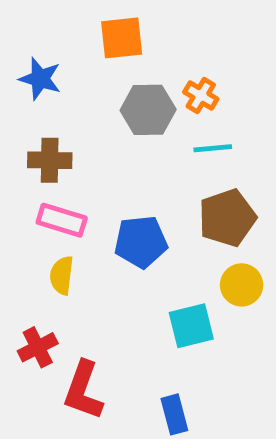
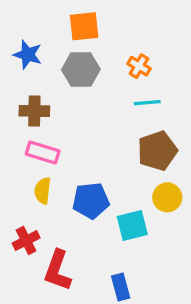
gray hexagon: (148, 110) -> (81, 69), moved
blue pentagon: (141, 242) -> (91, 201), moved

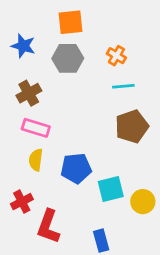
brown cross: (34, 111) -> (29, 93), turned -30
yellow circle: (167, 197) -> (143, 202), moved

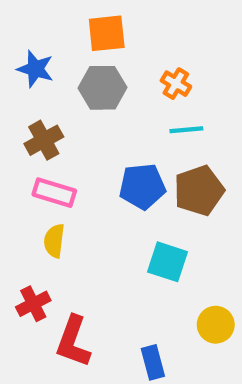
blue pentagon: (76, 168) -> (142, 186), moved
cyan square: (111, 189) -> (168, 262), moved, turned 32
yellow circle: (143, 202) -> (216, 325), moved

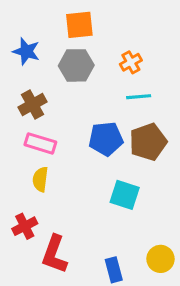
orange cross: (176, 84) -> (131, 62), turned 30
yellow circle: (216, 325) -> (160, 259), moved

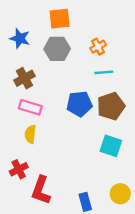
cyan square: (125, 195) -> (111, 146), moved

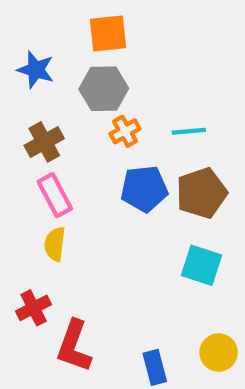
orange cross: (98, 47) -> (125, 131), moved
pink rectangle: (30, 107) -> (55, 195), turned 45

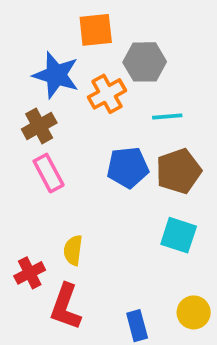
blue star: (36, 70) -> (56, 75), moved, size x1.4
gray hexagon: (104, 89) -> (145, 62), moved
orange cross: (125, 131) -> (107, 94), moved, size x1.4
yellow semicircle: (55, 244) -> (73, 250), moved

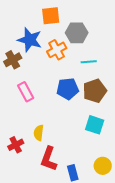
brown cross: (39, 126) -> (13, 60), moved
red L-shape: (66, 307) -> (49, 159), moved

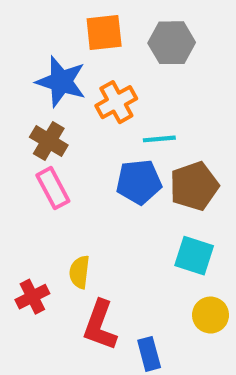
gray hexagon: (77, 33) -> (172, 43), moved
brown cross: (13, 60) -> (49, 141), moved, turned -30
cyan line: (89, 62) -> (159, 139), moved
yellow circle: (103, 166) -> (210, 315), moved

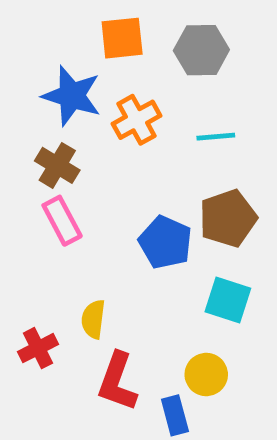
cyan line: (159, 139) -> (216, 137), moved
blue pentagon: (139, 182) -> (165, 242), moved, turned 30
yellow circle: (210, 315) -> (206, 374), moved

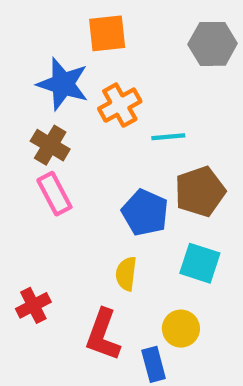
gray hexagon: (201, 50) -> (213, 44), moved
cyan line: (216, 137) -> (168, 137), moved
yellow semicircle: (93, 319) -> (126, 274), moved

